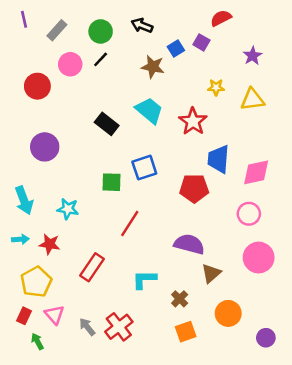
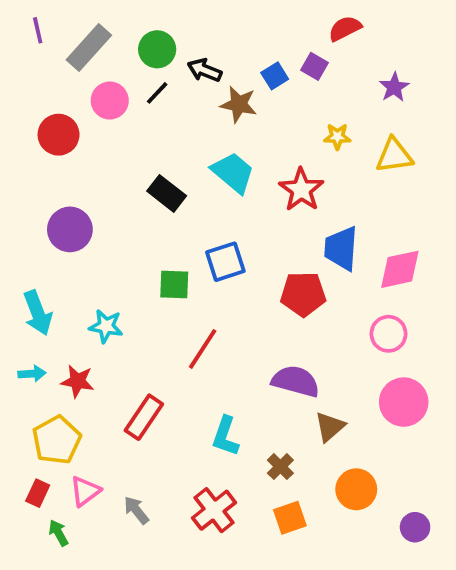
black arrow: (142, 25) -> (205, 70), moved
gray rectangle: (57, 30) -> (89, 47), size x1.4
cyan L-shape: (144, 279) -> (225, 436), turned -70
pink triangle: (54, 315) -> (85, 491), turned 35
red cross: (119, 327) -> (214, 510), moved

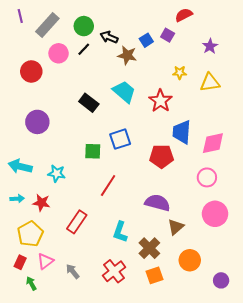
cyan arrow: (38, 313) -> (20, 166), turned 125
brown cross: (280, 467) -> (149, 248), size x1.5

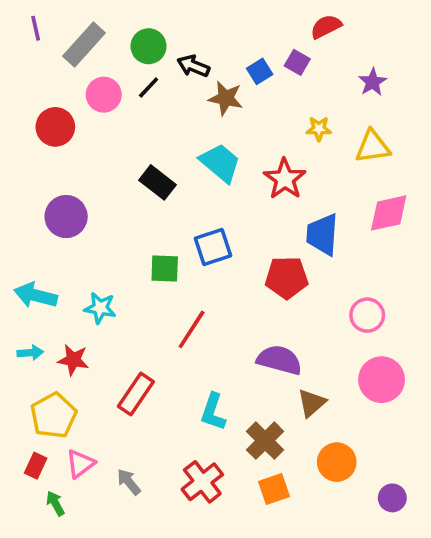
pink diamond: (213, 143) -> (389, 213), moved

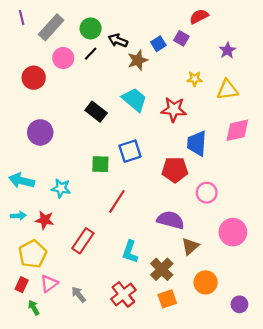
brown star: (226, 98) -> (138, 60), turned -30
red star: (285, 179) -> (174, 109), turned -30
pink circle: (367, 315) -> (207, 193), moved

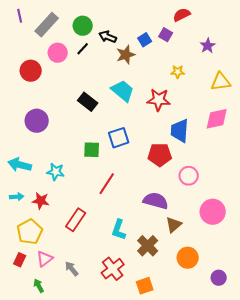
yellow triangle: (227, 90) -> (221, 82), moved
orange square: (167, 299) -> (145, 286), moved
green arrow: (34, 308) -> (39, 286), moved

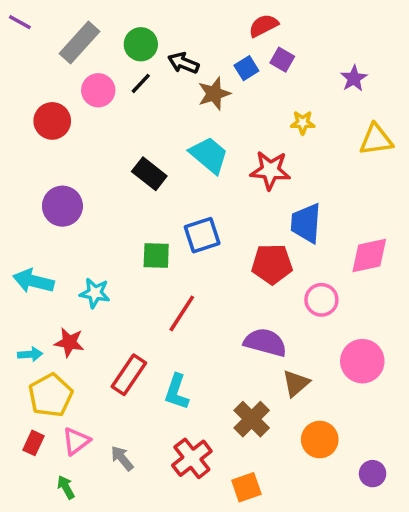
red semicircle: (182, 15) -> (264, 26), moved
purple line: (20, 16) -> (20, 22), moved, turned -48
pink diamond: (217, 119) -> (369, 256), moved
cyan arrow: (17, 197) -> (30, 354), moved
cyan L-shape: (119, 230) -> (177, 392), moved

